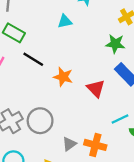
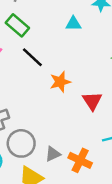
orange star: (63, 77) -> (60, 82), turned 30
gray circle: (40, 121) -> (21, 143), moved

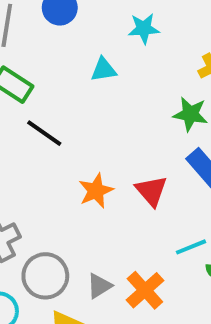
orange star: (60, 82) -> (96, 191), moved
orange cross: (80, 160) -> (145, 290), turned 30

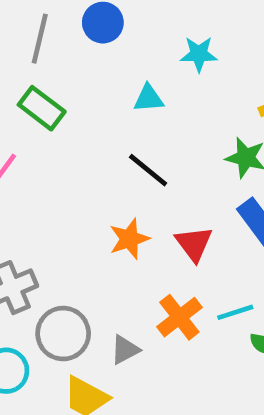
black line: (44, 133) -> (148, 170), moved
orange cross: (145, 290) -> (179, 317), moved

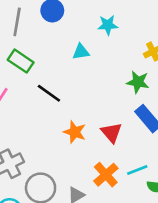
black line: (148, 170) -> (49, 93), moved
orange star: (129, 239) -> (75, 132), turned -30

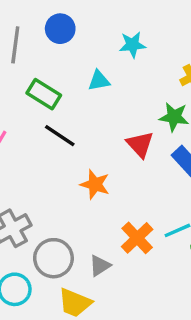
green rectangle: (21, 61) -> (44, 94), moved
red triangle: (111, 133) -> (140, 144), moved

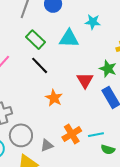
cyan triangle: (99, 81) -> (69, 39), size x1.5

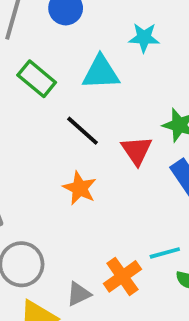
black line: (40, 65) -> (82, 131), moved
orange cross: (72, 134) -> (122, 276), moved
gray triangle: (47, 145) -> (79, 294), moved

